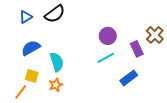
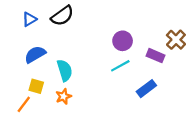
purple rectangle: (137, 49) -> (155, 56), turned -42

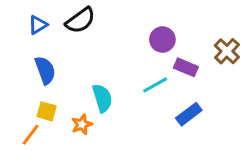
purple circle: (123, 41) -> (162, 39), moved
blue semicircle: (35, 54) -> (45, 70), turned 100
purple rectangle: (155, 56) -> (186, 67), moved
cyan semicircle: (65, 70) -> (102, 98), moved

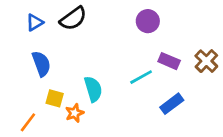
purple circle: (162, 39) -> (148, 21), moved
brown cross: (227, 51) -> (206, 61), moved
yellow square: (47, 111) -> (55, 98), moved

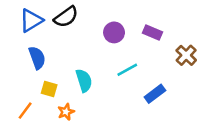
purple circle: (148, 21) -> (114, 32), moved
blue triangle: (35, 22) -> (31, 20), size x1.5
purple rectangle: (169, 61) -> (152, 32), moved
orange star: (75, 113) -> (66, 112), moved

